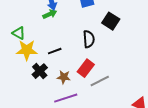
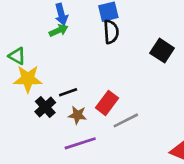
black square: (111, 21) -> (162, 51), moved
black semicircle: (89, 39) -> (111, 32), moved
black line: (55, 51) -> (68, 92), moved

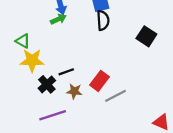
purple line: (80, 143) -> (53, 115), moved

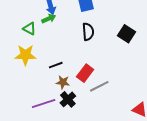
black semicircle: (103, 20) -> (88, 32), moved
green triangle: (23, 41) -> (29, 29), moved
black cross: (47, 84) -> (68, 99), moved

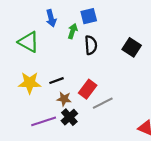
green arrow: (49, 19) -> (73, 31), moved, turned -48
green triangle: (29, 29) -> (29, 42), size x1.5
yellow star: (25, 55) -> (30, 83), moved

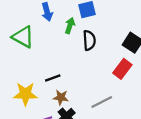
yellow star: (30, 83) -> (25, 94), moved
red rectangle: (88, 89) -> (122, 69), moved

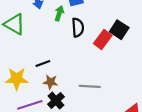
red rectangle: (122, 69) -> (103, 39), moved
gray line: (102, 102) -> (90, 86), turned 30

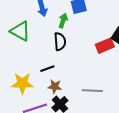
black semicircle: (78, 27) -> (60, 42), moved
red rectangle: (103, 39) -> (105, 46), turned 30

